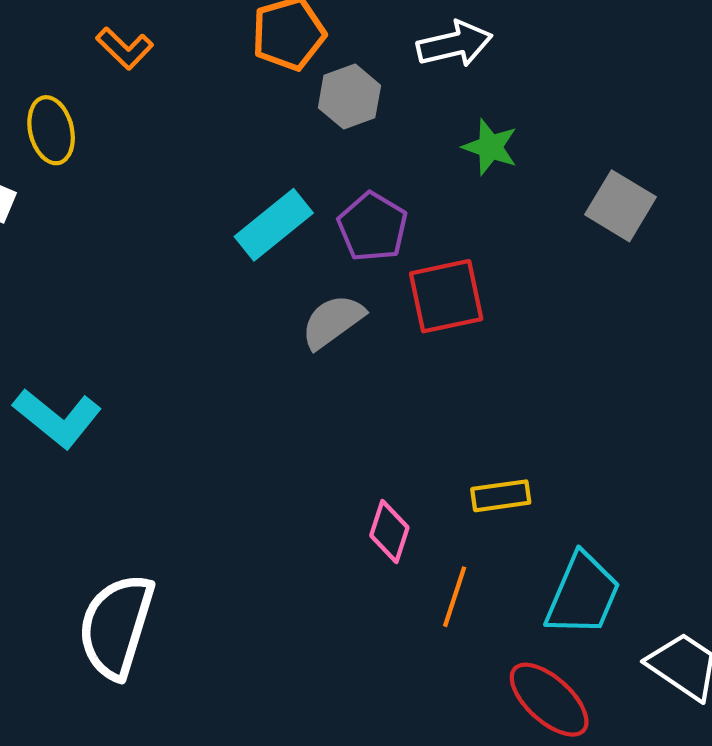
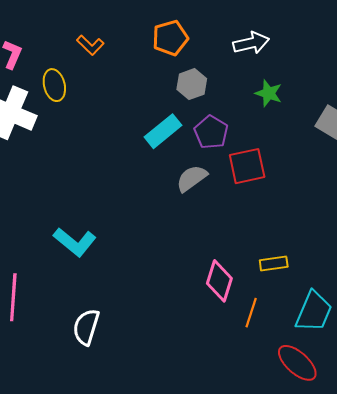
gray hexagon: (349, 97) -> (192, 84), moved
cyan L-shape: (57, 418) -> (75, 242), moved
pink diamond: (389, 532) -> (219, 281), size x1.4
white semicircle: (116, 626) -> (86, 327), size x0.7

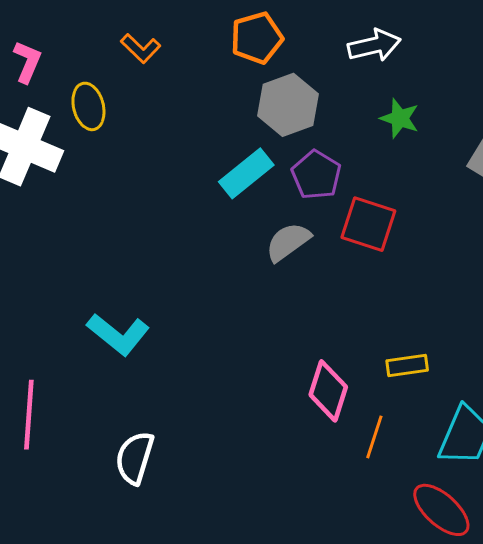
gray hexagon: (192, 84) -> (288, 105), size x1.4
red square: (247, 166) -> (368, 224), turned 30

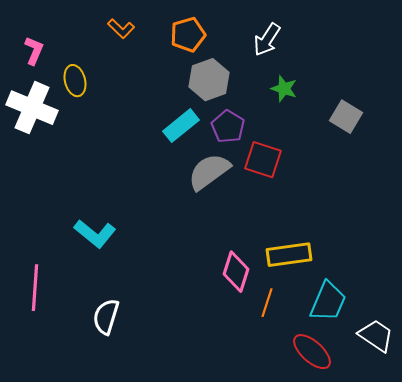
white arrow: (374, 45) -> (267, 40), turned 136
orange L-shape: (141, 48) -> (121, 29), moved
gray semicircle: (288, 242) -> (209, 172), size x1.4
yellow rectangle: (407, 365) -> (289, 255), size x1.6

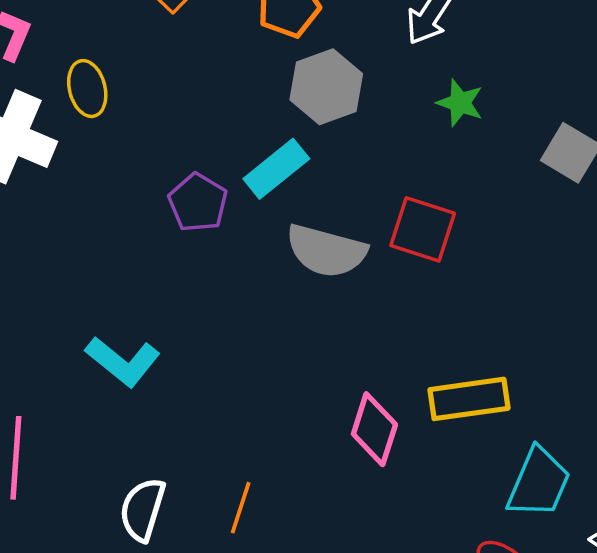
purple pentagon: (228, 127) -> (198, 203), moved
gray semicircle: (209, 172) -> (326, 251), turned -129
orange line: (267, 303) -> (241, 508), moved

